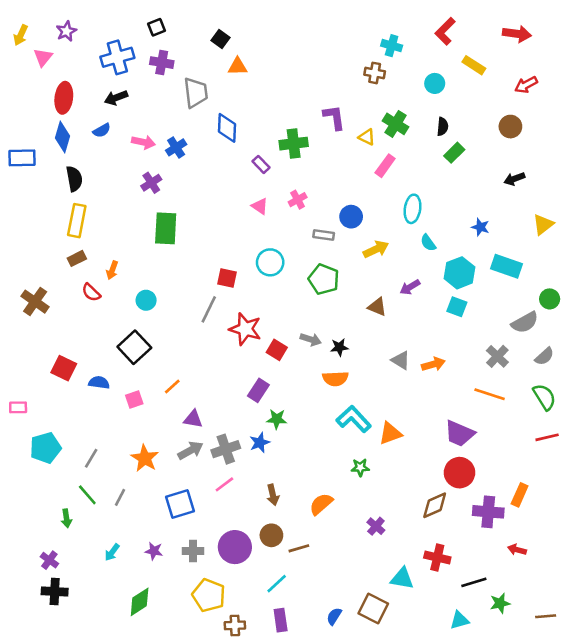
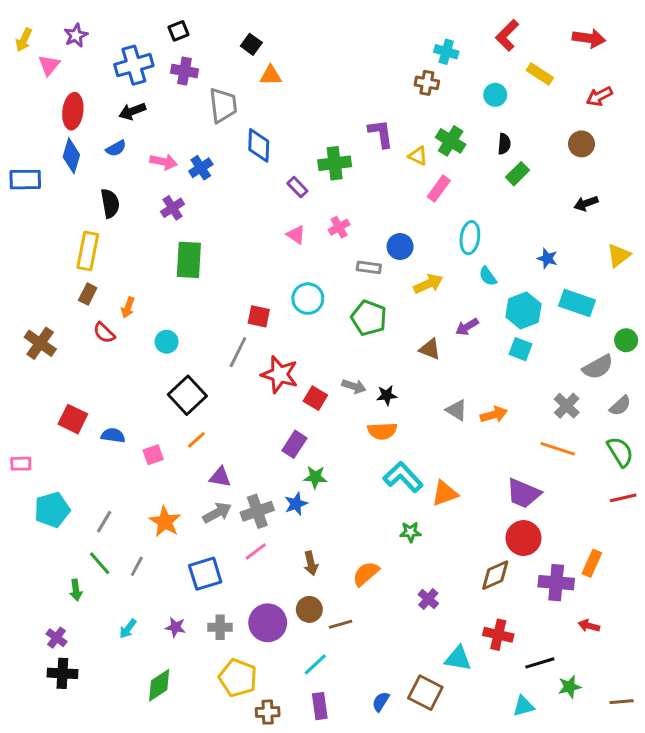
black semicircle: (74, 179) -> (110, 203), moved
brown rectangle: (77, 258) -> (88, 294), turned -36
black square: (134, 347) -> (187, 395), moved

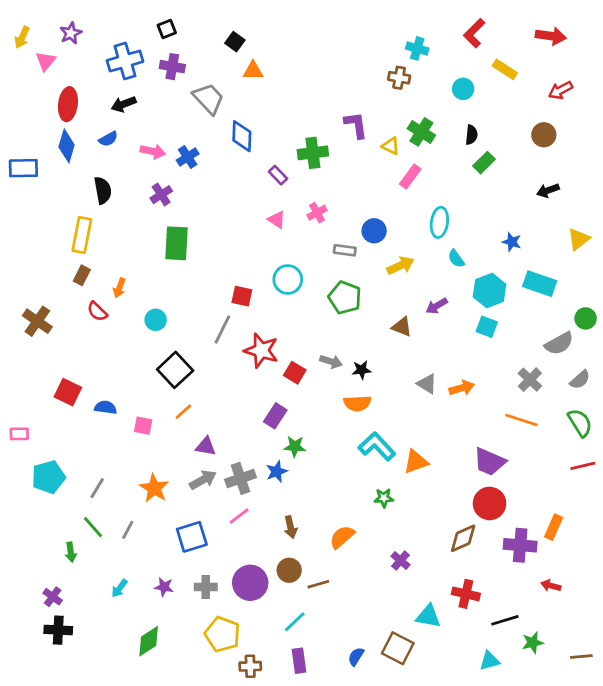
gray trapezoid: (223, 105) -> (208, 99), turned -36
pink square: (153, 455) -> (143, 426), turned 30

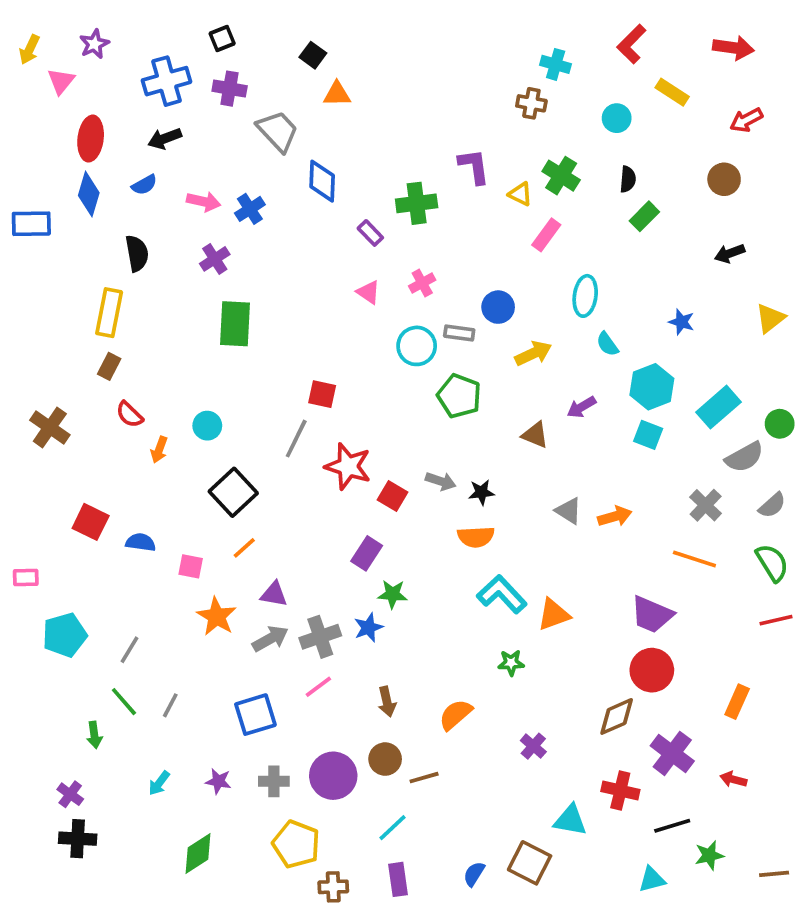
cyan circle: (288, 279) -> (417, 346), moved
cyan rectangle: (540, 284) -> (719, 407), moved, turned -60
orange arrow: (119, 288) -> (159, 450), moved
orange star: (154, 488) -> (217, 616), moved
purple cross: (520, 545) -> (672, 753), moved, turned 32

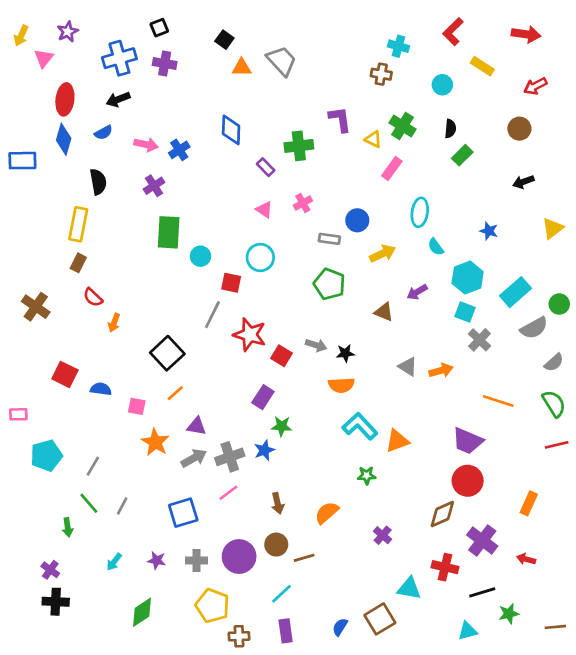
gray trapezoid: (278, 131) -> (282, 61), moved
cyan circle: (417, 346) -> (260, 258), moved
cyan circle: (207, 426) -> (200, 256), moved
gray cross: (706, 505) -> (480, 340), moved
brown square: (530, 863) -> (380, 619), turned 32

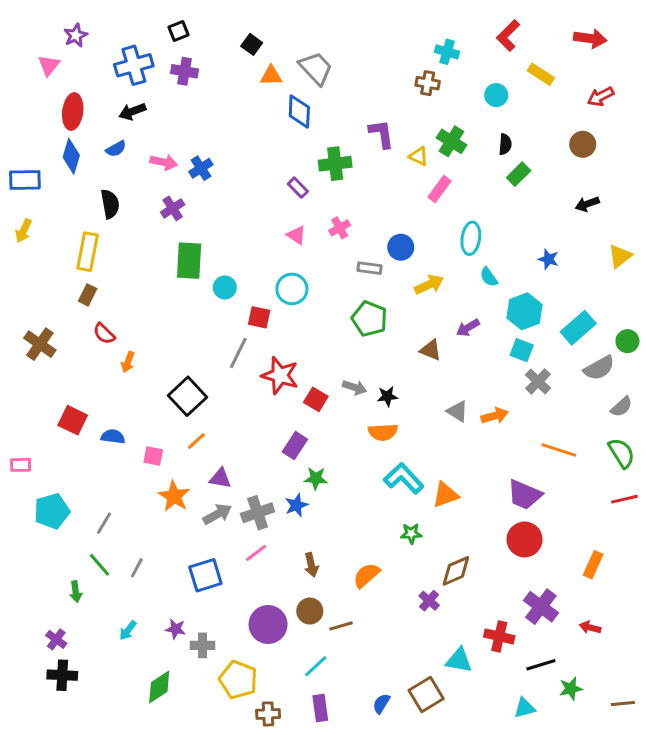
yellow arrow: (21, 36) -> (23, 231), moved
blue diamond: (231, 130) -> (299, 112), moved
brown diamond: (442, 514) -> (456, 571), moved
gray cross: (197, 560) -> (202, 645), moved

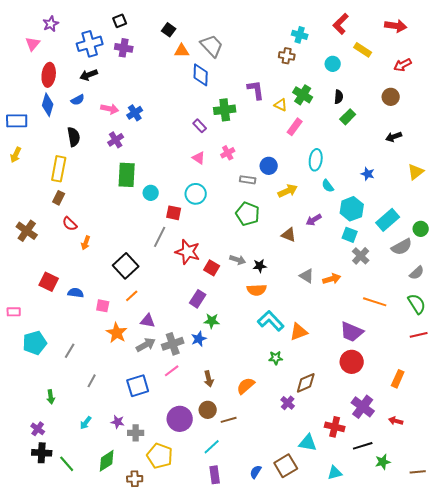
green line: (100, 565) -> (67, 464), moved
cyan triangle: (525, 708) -> (335, 473), moved
brown cross: (268, 714) -> (135, 479), moved

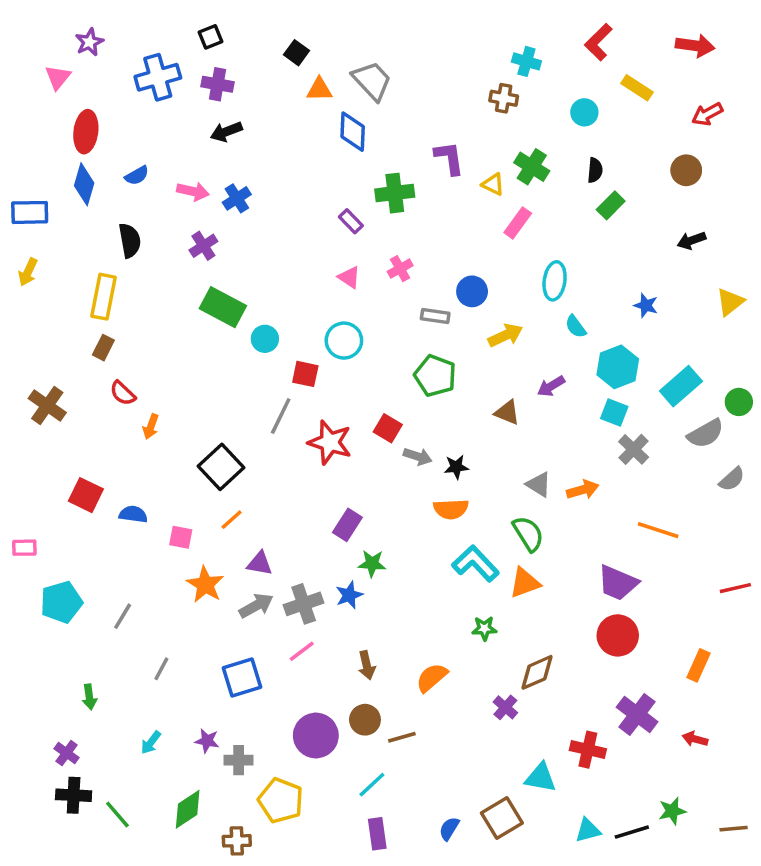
black arrow: (89, 75) -> (226, 132), moved
green rectangle: (127, 175) -> (223, 307), turned -65
red square: (212, 268) -> (388, 428), moved
green semicircle: (417, 304) -> (528, 534), moved
black line: (363, 446) -> (632, 832), moved

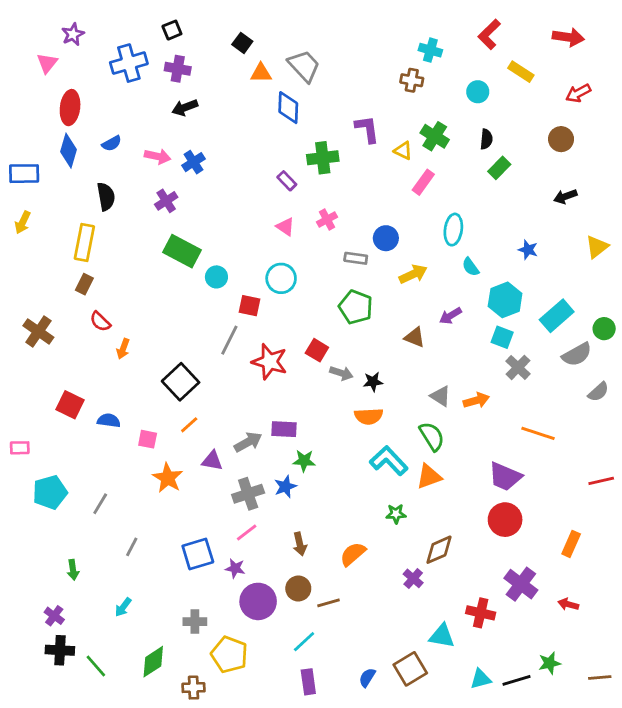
purple rectangle: (347, 525) -> (284, 429), turned 60
gray arrow: (256, 606) -> (248, 442), moved
purple star: (207, 741) -> (235, 568), moved

